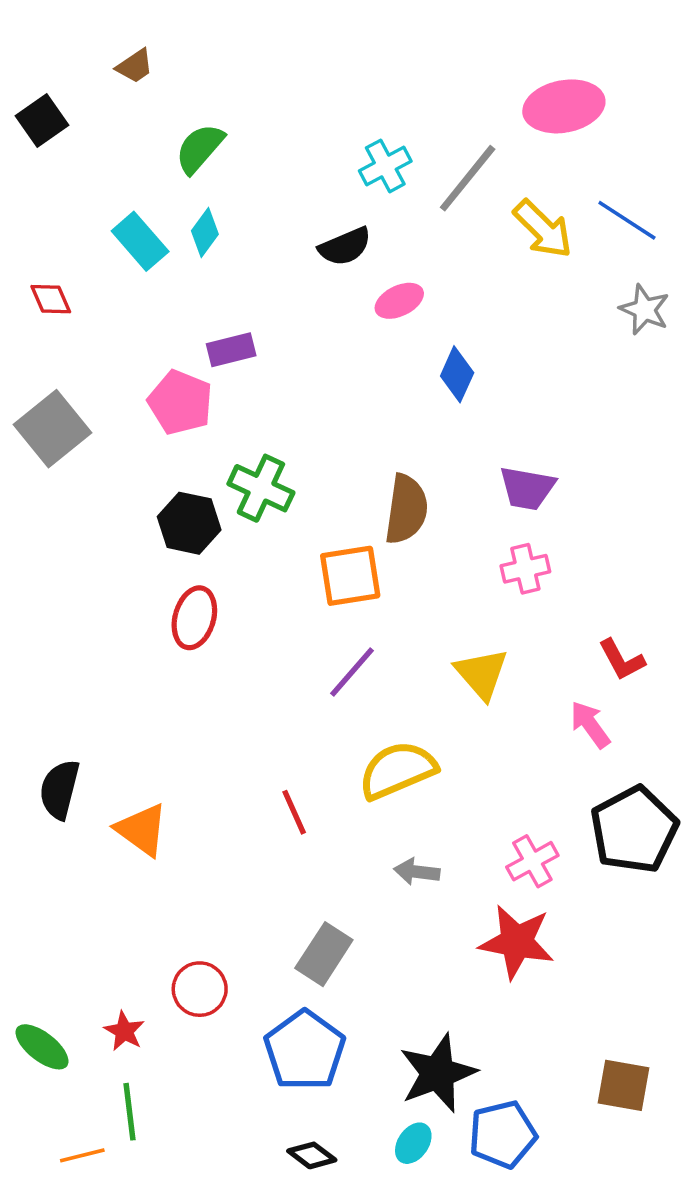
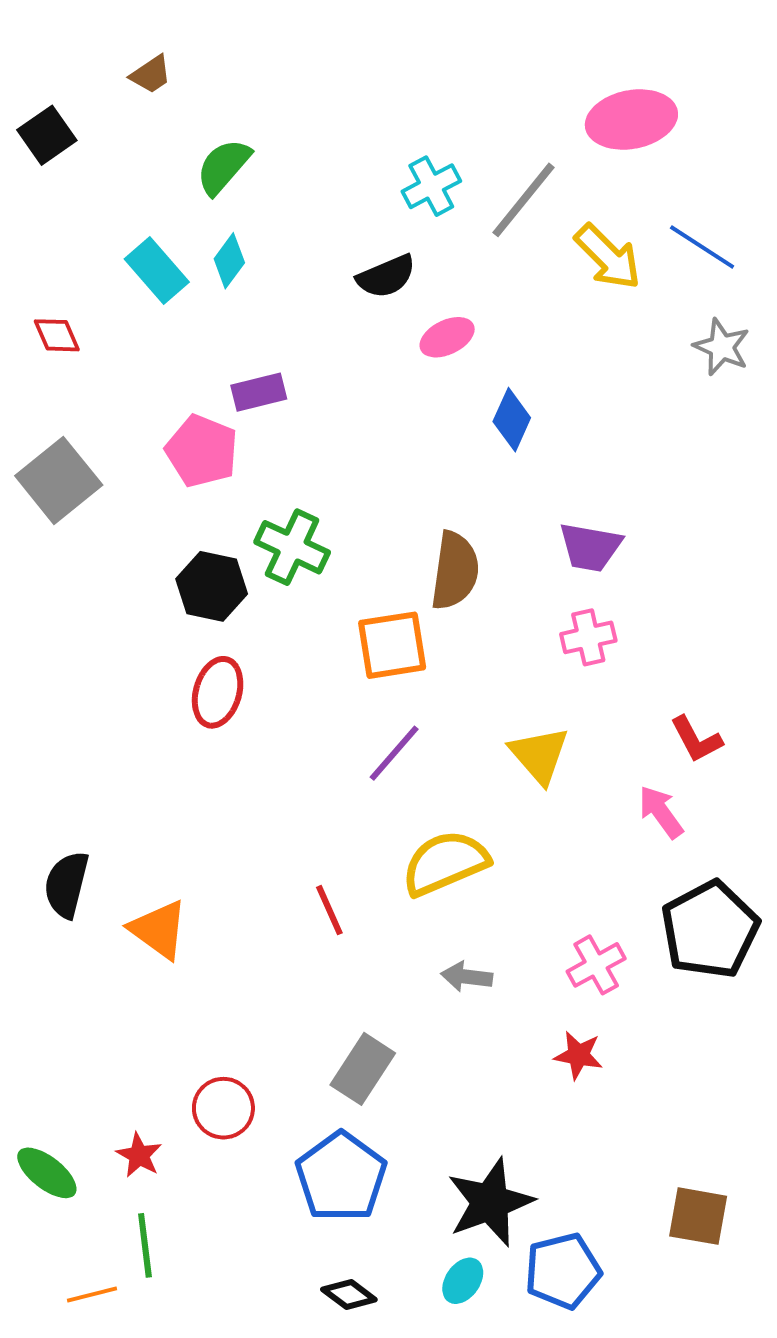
red star: (517, 942) -> (578, 1055), size x0.6

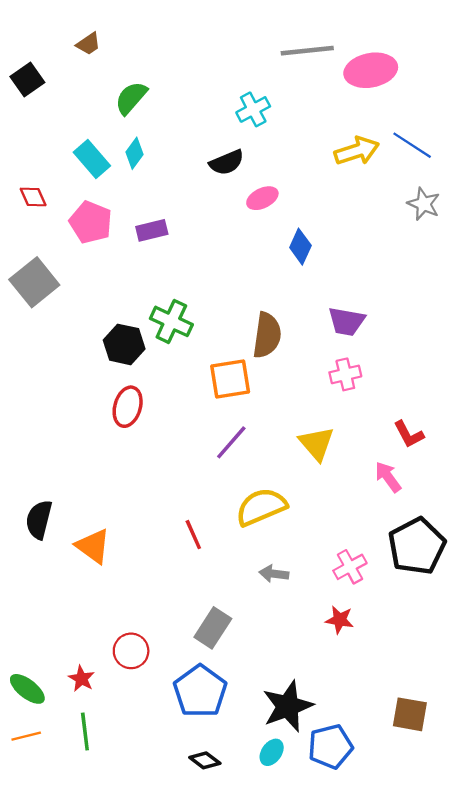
gray line: (524, 200) -> (307, 51), moved, turned 45
yellow arrow: (608, 257) -> (357, 151), turned -63
pink pentagon: (202, 451) -> (91, 222), moved
orange line: (92, 1294) -> (26, 736), moved

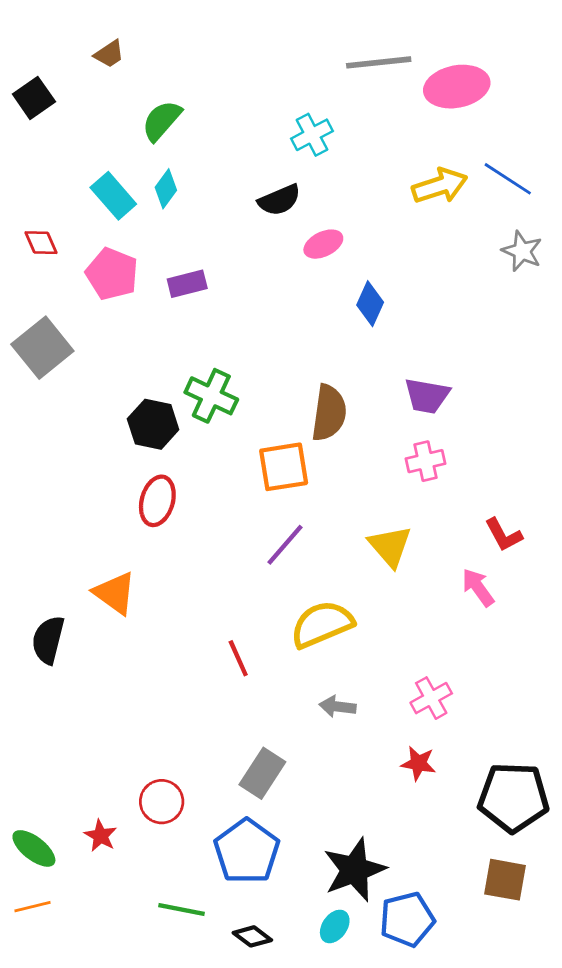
orange triangle: (93, 546) -> (115, 593), moved
black pentagon: (417, 546) -> (513, 797), moved, turned 30
green line: (85, 732) -> (181, 909), moved, turned -72

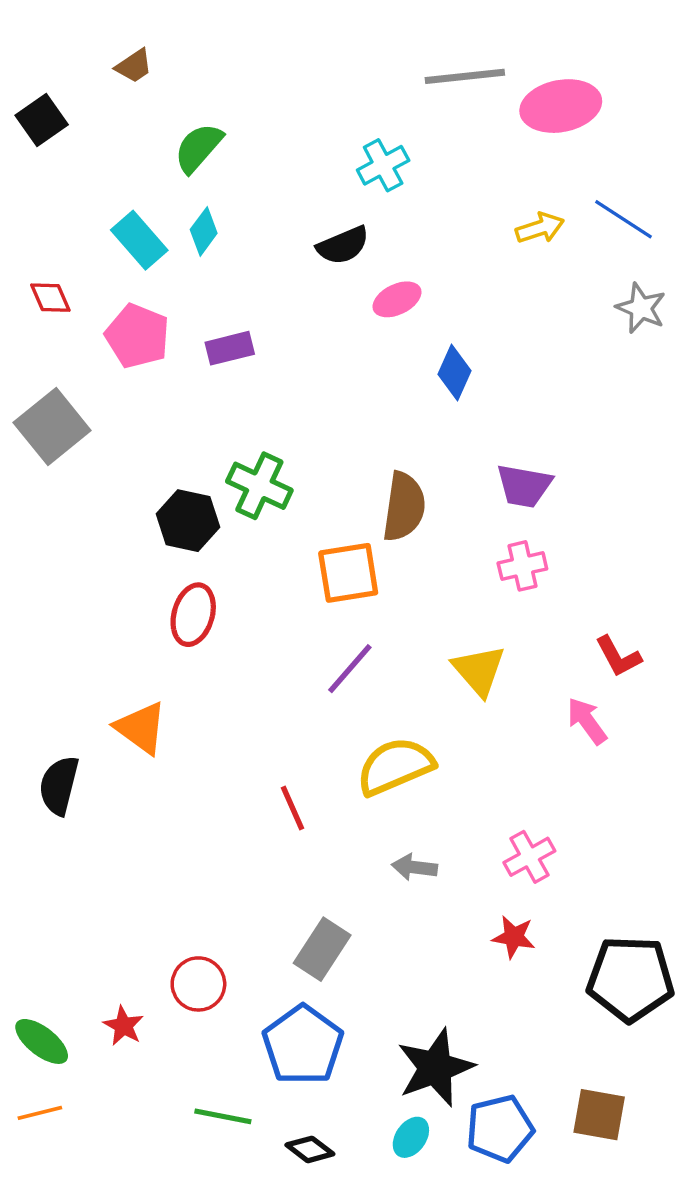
yellow arrow: (440, 186) -> (540, 228), size x0.7
brown square: (505, 880) -> (599, 1115), moved

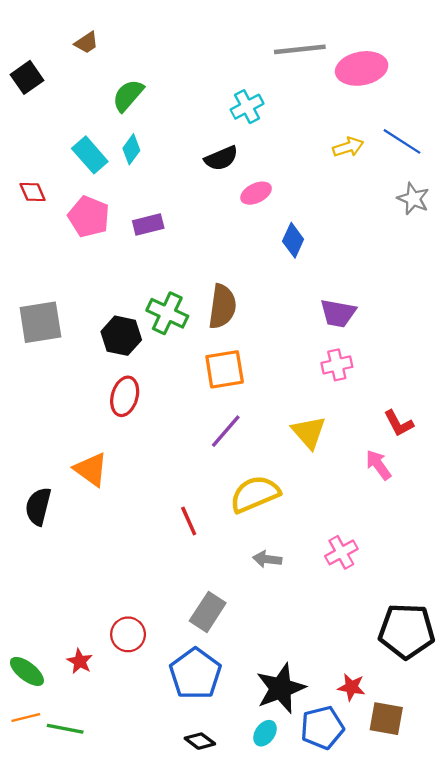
gray square: (52, 427) -> (40, 322), moved, turned 30
brown semicircle: (404, 507) -> (222, 306), moved
red star: (514, 937) -> (351, 687), moved
green line: (223, 1116) -> (65, 729), moved

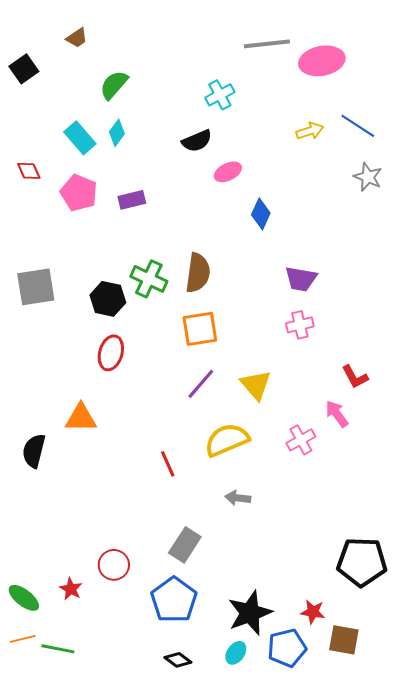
yellow triangle: (309, 432) -> (256, 385), moved
orange triangle: (91, 469) -> (81, 418), turned -36
pink cross: (341, 552) -> (301, 440), moved

